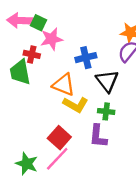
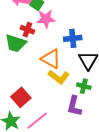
green trapezoid: (20, 72) -> (16, 43), turned -70
red square: (59, 138) -> (21, 97), moved

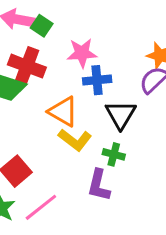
pink star: (46, 19) -> (82, 53), moved
red cross: (27, 30) -> (27, 66), size x1.6

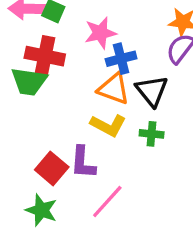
orange triangle: (63, 112) -> (114, 89), moved
purple L-shape: (99, 185) -> (83, 163), moved
pink line: (41, 207) -> (107, 201), moved

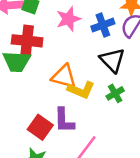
blue cross: (121, 59) -> (103, 25), moved
orange triangle: (114, 89) -> (64, 76), moved
green cross: (152, 134) -> (115, 93), turned -30

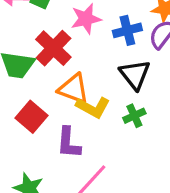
red cross: (27, 41) -> (53, 48), moved, turned 32
red square: (40, 127) -> (31, 117), moved

